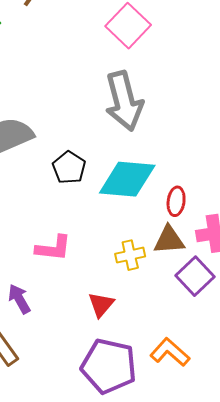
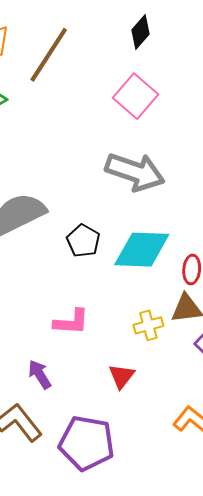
gray arrow: (124, 101) -> (135, 172), turned -54
purple pentagon: (109, 366) -> (87, 443), moved

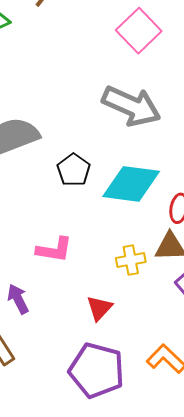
purple pentagon: (87, 443) -> (97, 370), moved

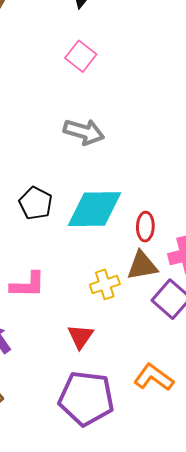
pink square: (139, 31) -> (81, 56), size x0.7
gray arrow: (131, 106) -> (84, 132), size x0.7

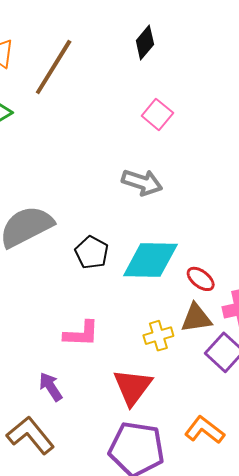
pink square: (81, 56) -> (157, 114), moved
red ellipse: (145, 227) -> (201, 279), turned -56
red triangle: (80, 336) -> (133, 387), size x1.5

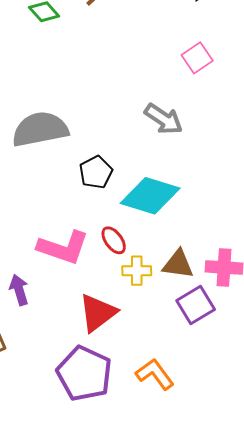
red ellipse: (201, 279) -> (114, 240), moved
pink L-shape: (81, 334) -> (63, 248), size x1.4

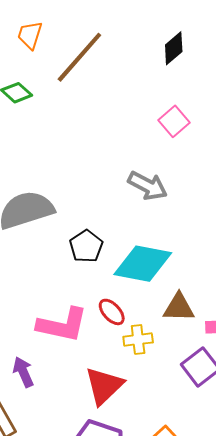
brown triangle: (178, 264) -> (179, 307), moved

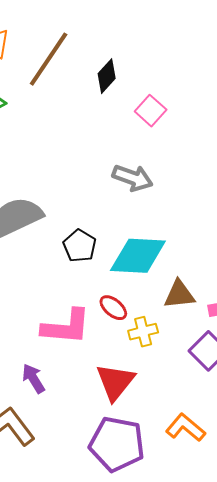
black diamond: (174, 48) -> (107, 76), moved

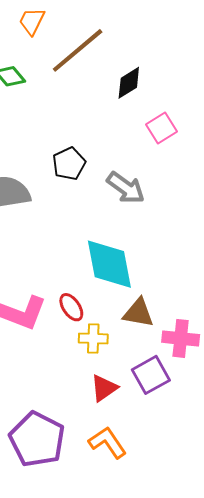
black pentagon: (80, 246) -> (69, 164), moved
cyan diamond: (138, 256) -> (109, 264), turned 60
red triangle: (115, 382) -> (104, 388), moved, size x0.7

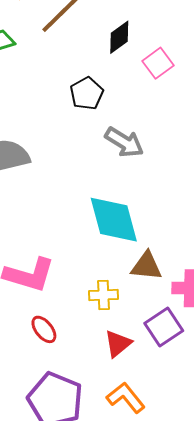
pink square: (161, 128) -> (158, 63), moved
black pentagon: (69, 164) -> (87, 93), moved
red ellipse: (71, 307) -> (44, 329), moved

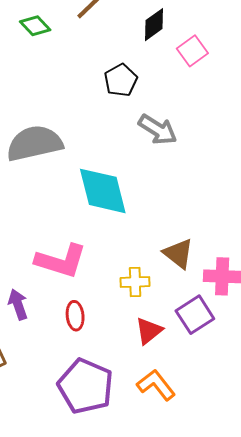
cyan diamond: (114, 220) -> (103, 191), moved
brown triangle: (146, 266) -> (178, 253), turned 32
red ellipse: (44, 329) -> (75, 316), turned 32

